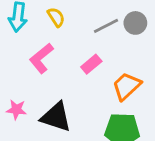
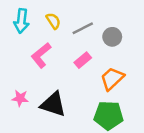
gray circle: (135, 23) -> (112, 37), moved
gray line: (106, 26) -> (83, 28), moved

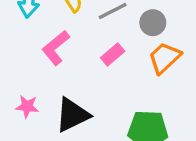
orange trapezoid: (112, 79) -> (165, 58), moved
black triangle: (53, 104) -> (72, 115), turned -44

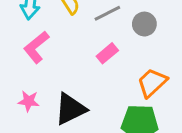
pink L-shape: (56, 48) -> (36, 47), moved
orange trapezoid: (165, 58) -> (152, 83), moved

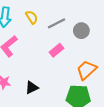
black triangle: (70, 109) -> (32, 88), size x0.6

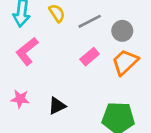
orange trapezoid: (87, 70) -> (125, 62), moved

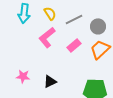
pink L-shape: (27, 51) -> (47, 37), moved

